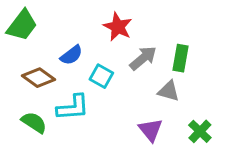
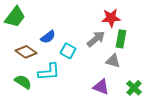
red star: (118, 27) -> (111, 18), moved, turned -30
purple triangle: (151, 130) -> (101, 87), turned -30

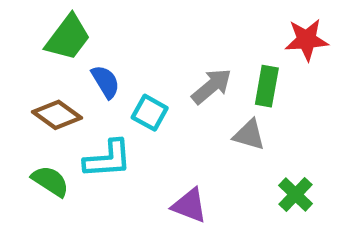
green trapezoid: (15, 17) -> (68, 38), moved
red star: (111, 18) -> (307, 40), moved
blue semicircle: (48, 37) -> (106, 82), turned -84
purple triangle: (101, 87) -> (189, 205), moved

